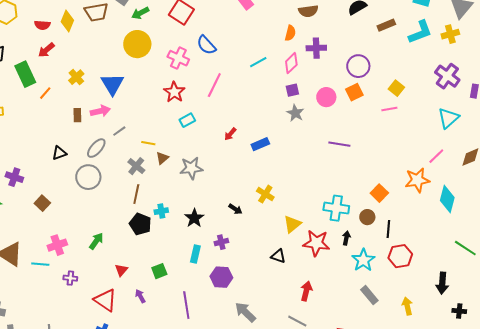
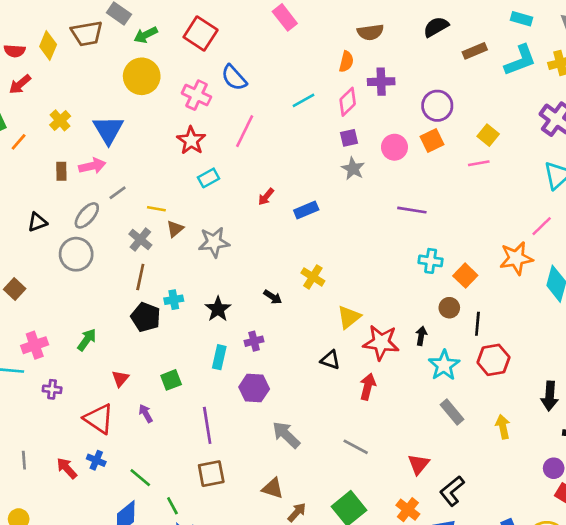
cyan cross: (336, 208) -> (431, 261), moved, size x0.7
red arrow: (306, 291) -> (368, 387), moved

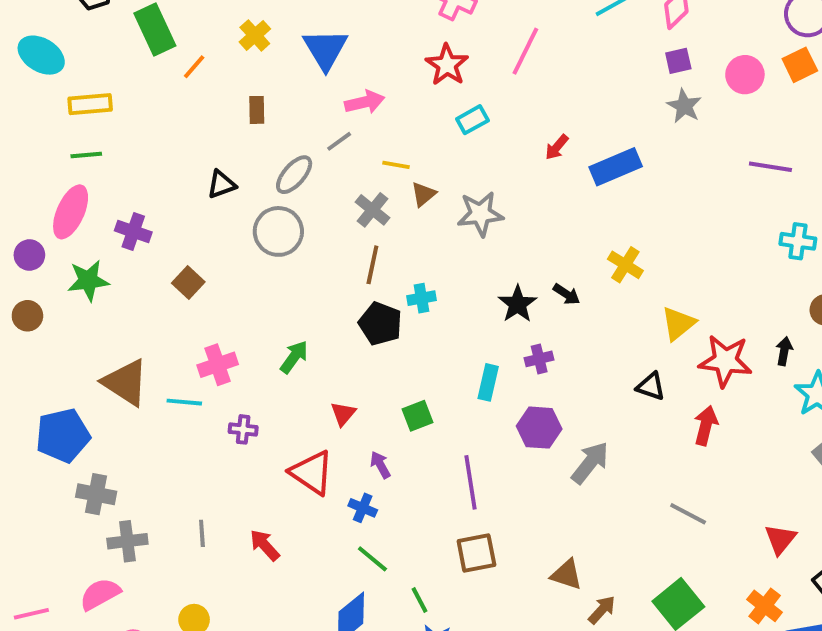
pink arrow: (92, 166) -> (365, 102), moved
blue rectangle: (306, 210) -> (616, 167), size x1.4
black star: (218, 309) -> (518, 304), moved
gray arrow: (286, 435) -> (590, 463), moved, turned 84
blue cross: (96, 460) -> (363, 508), moved

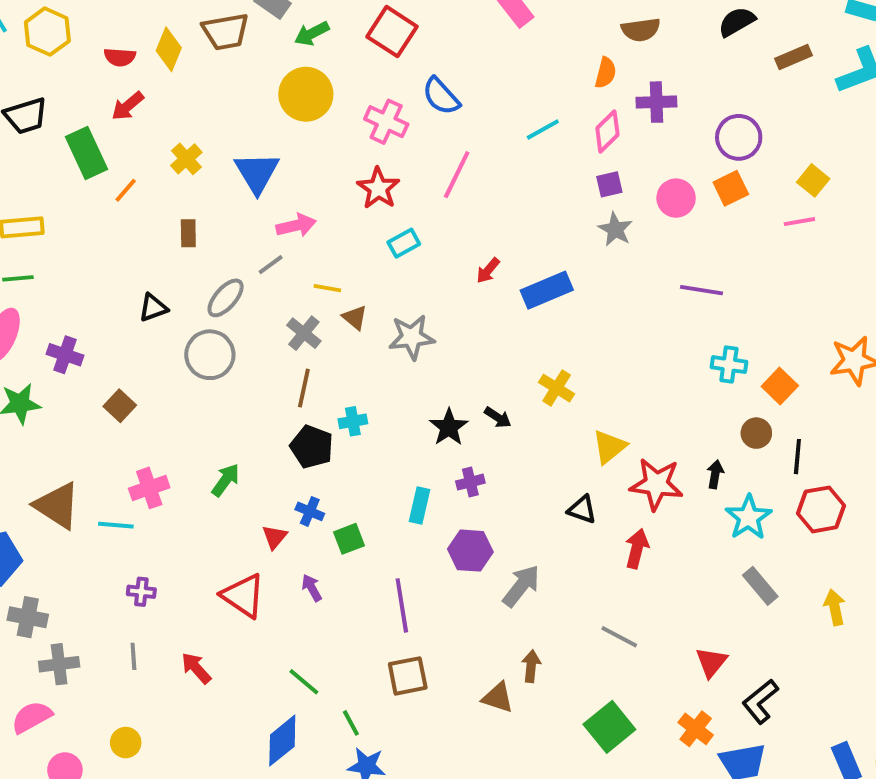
brown triangle: (423, 194) -> (355, 318), turned -40
purple cross: (243, 429) -> (141, 592), moved
blue cross: (363, 508) -> (310, 511), moved
brown arrow: (602, 610) -> (531, 666), moved, turned -36

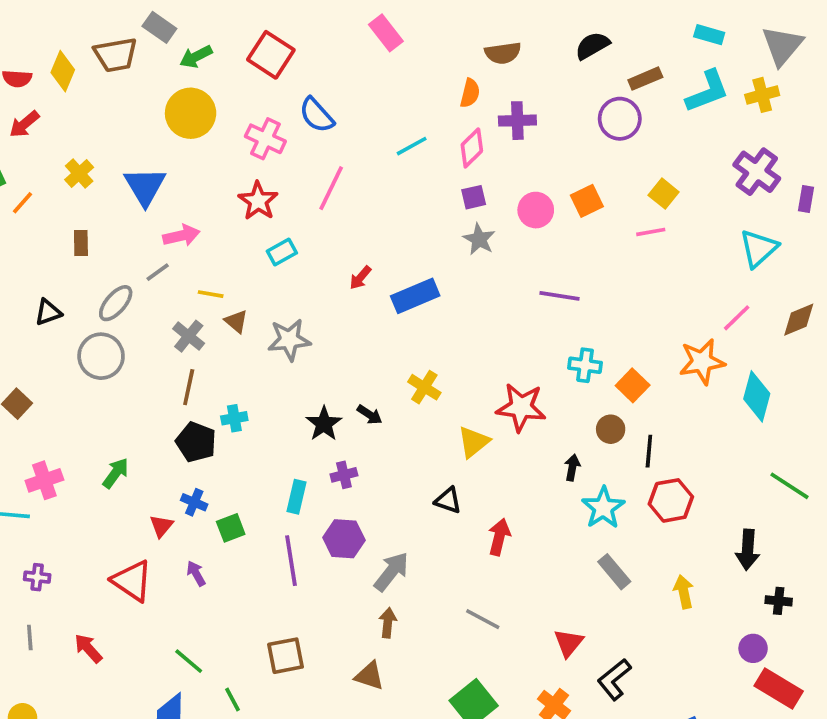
purple circle: (739, 137) -> (620, 119), moved
red star: (656, 484) -> (521, 407), moved
purple line: (402, 605) -> (291, 561), moved
brown arrow: (531, 666) -> (388, 623), moved

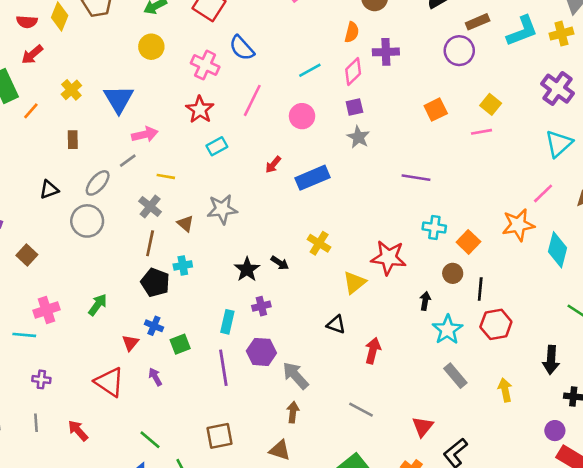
yellow circle: (191, 113) -> (151, 47), size x0.7
pink circle: (536, 210) -> (302, 116), moved
brown triangle: (236, 321) -> (185, 224), moved
gray arrow: (391, 572) -> (295, 376), turned -80

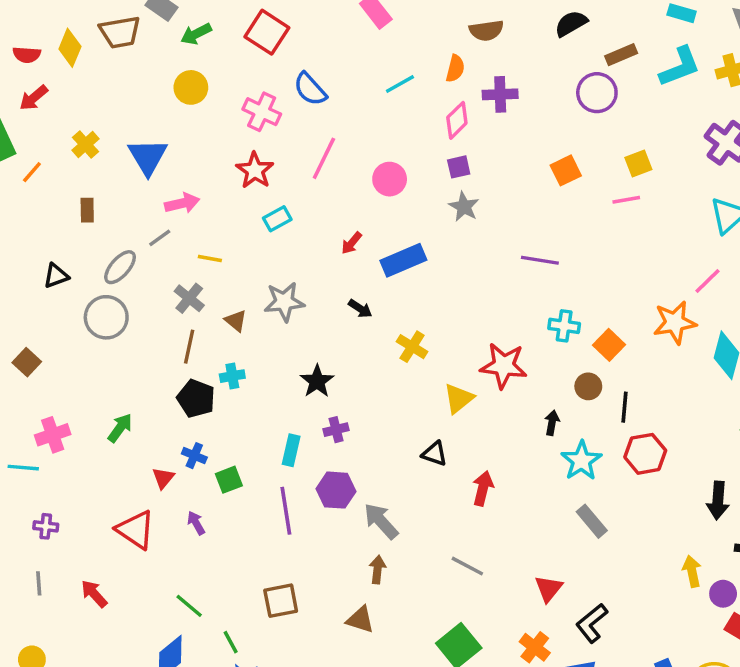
cyan line: (310, 70) -> (400, 84), moved
yellow square: (491, 104) -> (638, 163), turned 30
black arrow: (280, 263) -> (360, 309), moved
yellow arrow: (505, 390) -> (692, 571), moved

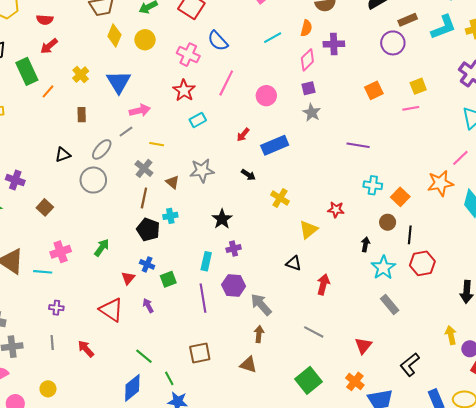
yellow diamond: (70, 48) -> (114, 36), moved
red star: (504, 366) -> (336, 210), size x0.6
black L-shape: (592, 623) -> (410, 365), moved

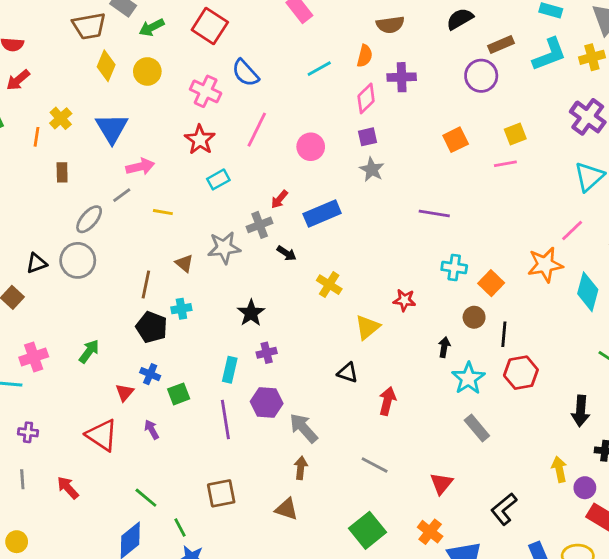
orange line: (48, 91) -> (37, 137), moved, turned -32
black triangle: (63, 155) -> (37, 263), moved
gray cross: (144, 168) -> (260, 225), moved, turned 30

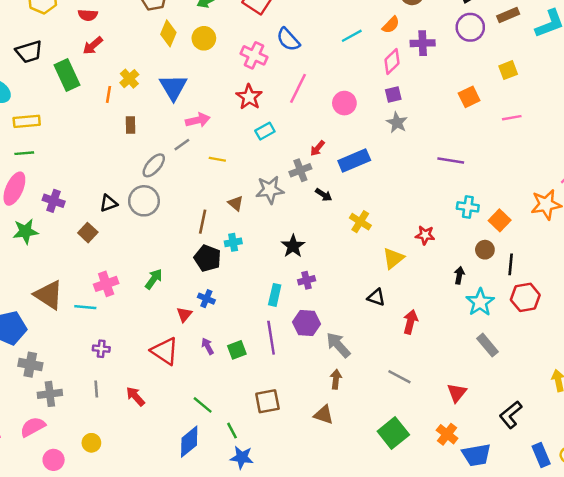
orange semicircle: (365, 56) -> (391, 25), turned 30
purple circle: (481, 76) -> (470, 27), moved
yellow square: (515, 134) -> (508, 70), moved
green square: (179, 394) -> (237, 350), moved

